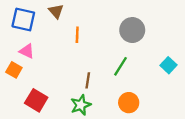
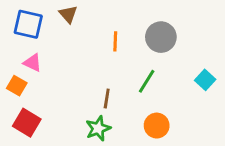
orange line: (77, 35) -> (115, 41), moved
red square: (36, 100) -> (27, 123), moved

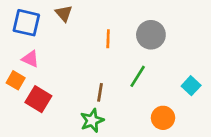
cyan square: (205, 80) -> (191, 86), moved
red square: (27, 123) -> (38, 99), moved
orange circle: (157, 126) -> (163, 118), moved

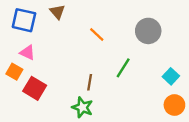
gray circle: (151, 35) -> (148, 31), moved
orange line: (108, 39) -> (97, 34), turned -49
orange circle: (163, 118) -> (174, 105), moved
green star: (92, 120) -> (82, 107), turned -30

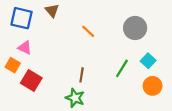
green line: (123, 68) -> (122, 68), moved
cyan square: (171, 76) -> (148, 61), moved
orange circle: (174, 105) -> (153, 86), moved

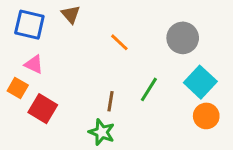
cyan square: (148, 61) -> (200, 82), size x1.5
green line: (122, 68) -> (149, 89), moved

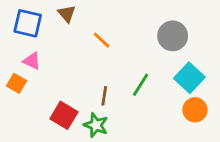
orange line: (119, 42) -> (102, 40), moved
red square: (43, 109) -> (64, 115), moved

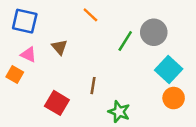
brown triangle: (67, 14) -> (59, 47), moved
orange line: (102, 40) -> (90, 15), moved
green line: (141, 85) -> (125, 41), moved
green star: (96, 125) -> (119, 112), moved

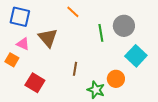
green line: (125, 41) -> (101, 33), turned -42
brown triangle: (59, 47) -> (48, 38), size x1.5
orange circle: (174, 98) -> (116, 79), moved
red square: (57, 103) -> (35, 83), moved

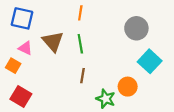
orange line: (73, 12) -> (80, 13), turned 56
green line: (101, 33) -> (80, 44), moved
red square: (35, 83) -> (21, 97), moved

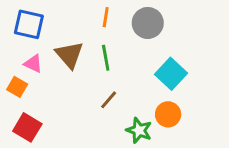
gray circle: (136, 28) -> (148, 23), moved
cyan square: (150, 61) -> (171, 74), moved
brown line: (83, 76) -> (109, 100), turned 32

